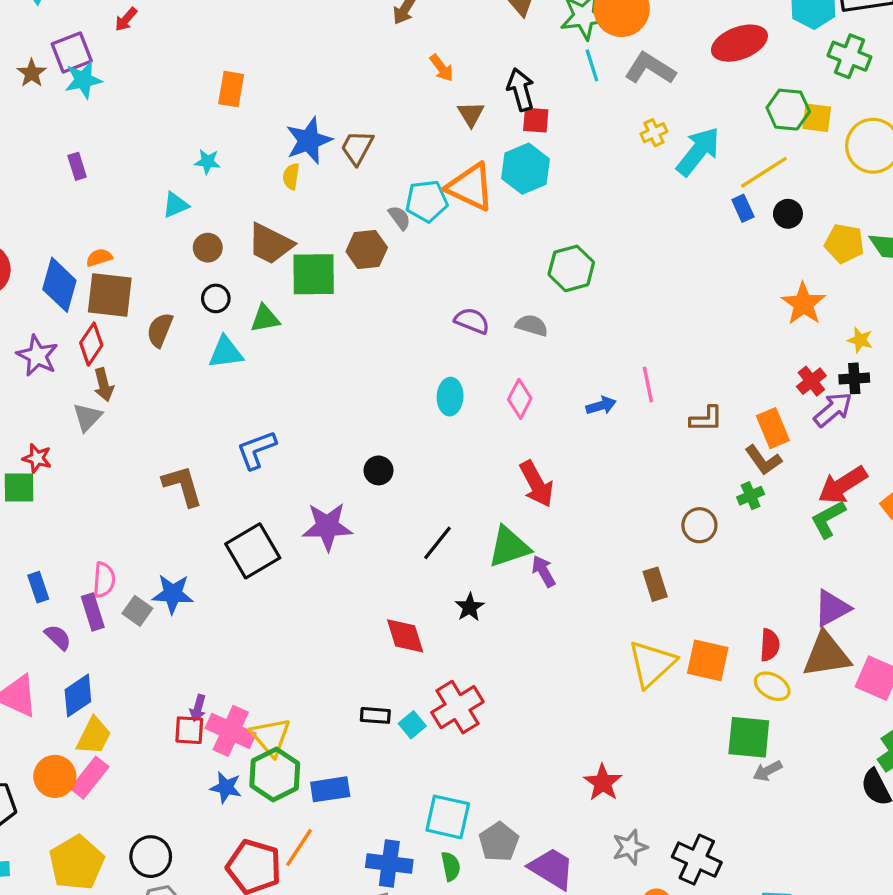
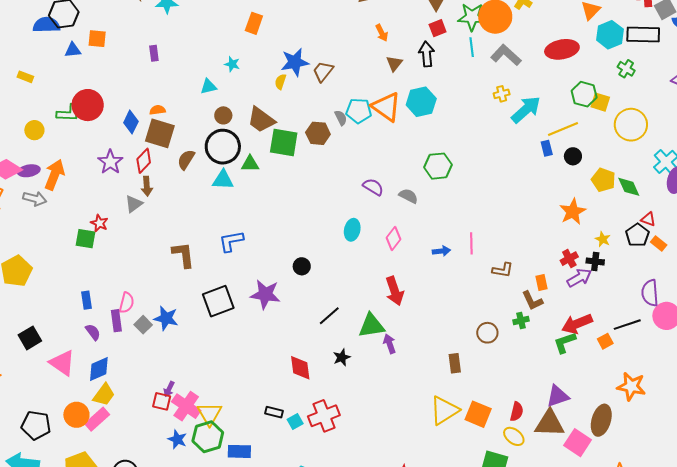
green cross: (849, 56) -> (626, 69), size x0.7
red square: (536, 120) -> (438, 28), moved, turned -36
blue diamond: (59, 285) -> (131, 122), size x0.7
black circle: (216, 298) -> (223, 147), size x2.0
orange rectangle: (773, 428) -> (541, 283), size x0.7

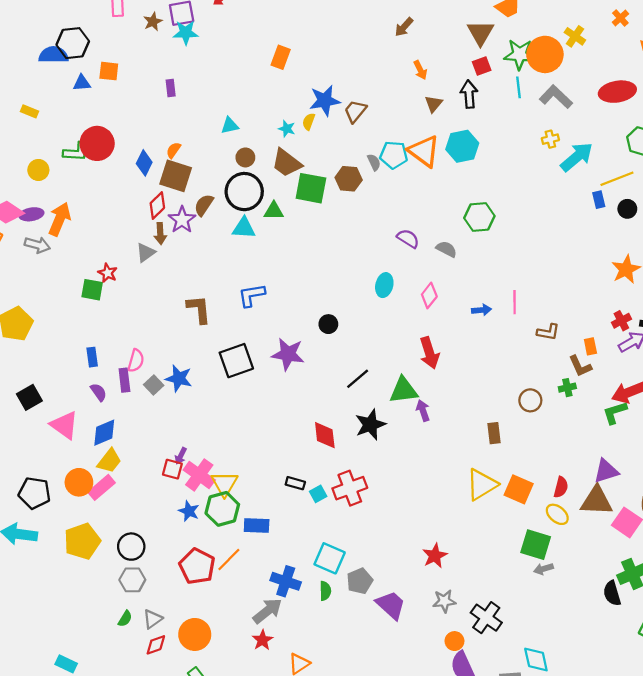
cyan star: (232, 64) -> (287, 129), moved
orange semicircle: (158, 110) -> (173, 150), turned -49
purple star: (110, 162) -> (182, 220), moved
black star: (342, 357) -> (370, 425), size x1.6

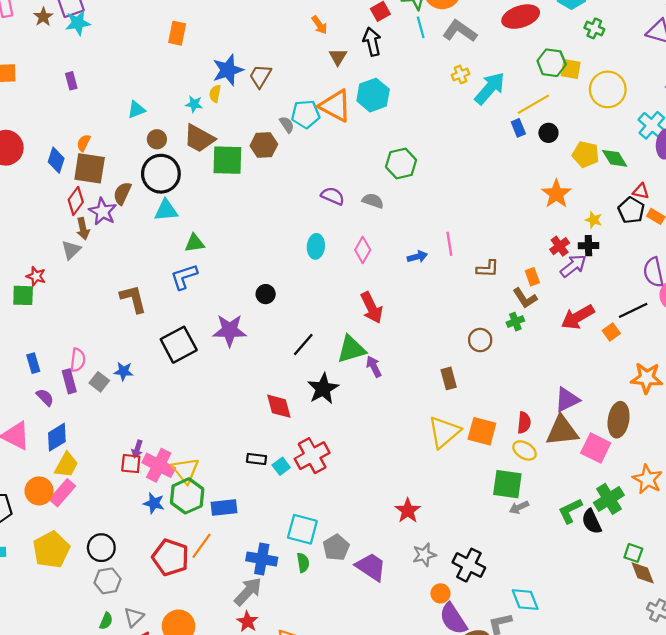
green triangle: (274, 211) -> (195, 243), moved
blue star: (179, 378) -> (124, 371), size x0.7
green L-shape: (615, 413) -> (570, 511), moved

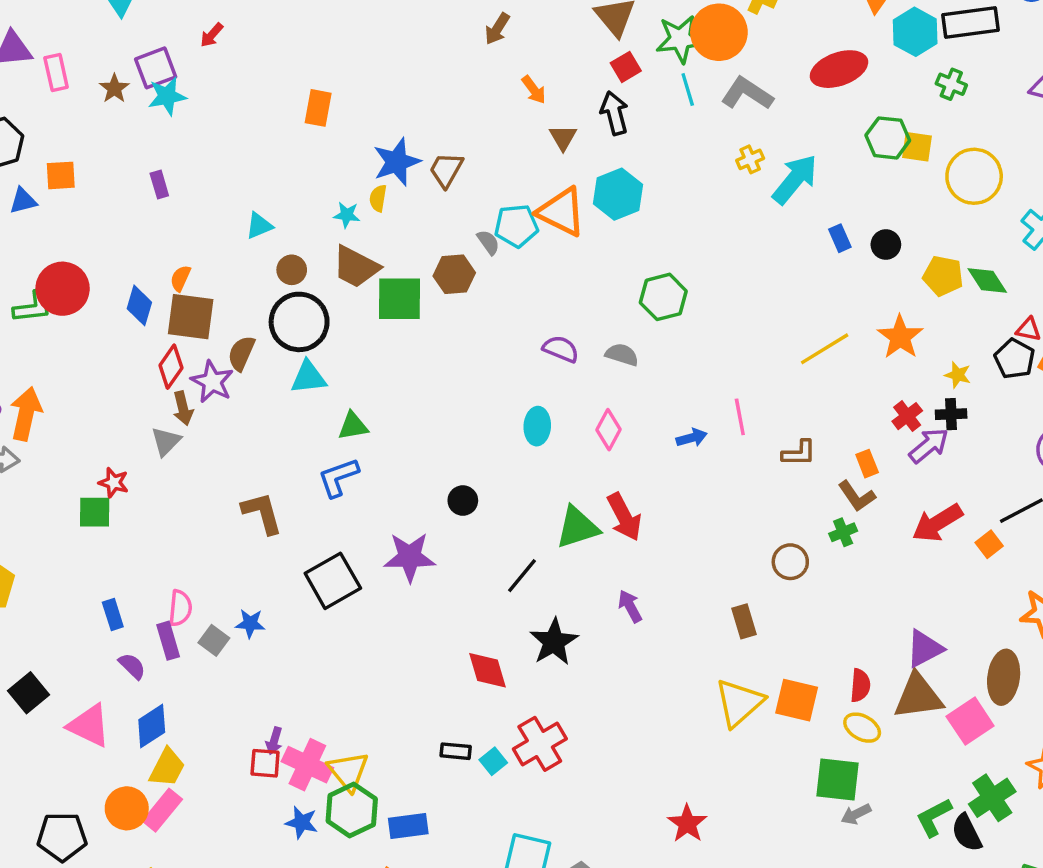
yellow line: (533, 104) -> (825, 349), moved
green triangle: (351, 349) -> (577, 527), moved
pink square: (596, 448) -> (970, 721), turned 32

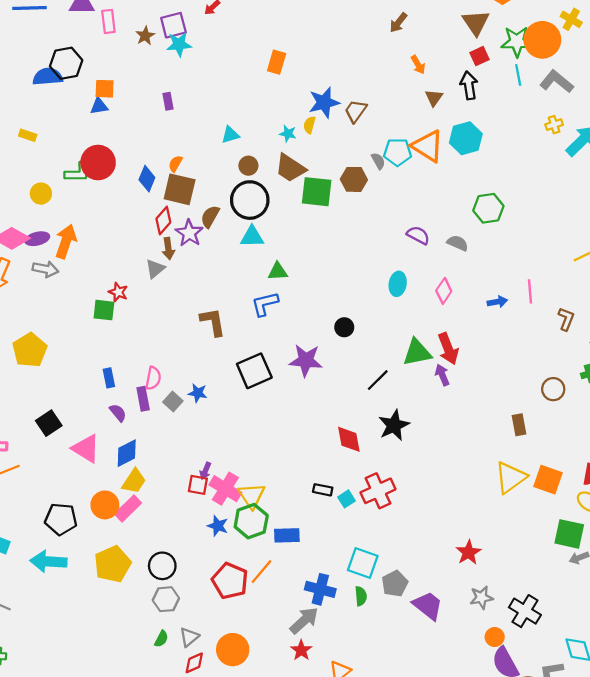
blue triangle: (23, 201) -> (99, 106), moved
brown L-shape: (799, 453) -> (566, 319), turned -75
purple arrow: (630, 606) -> (442, 375), moved

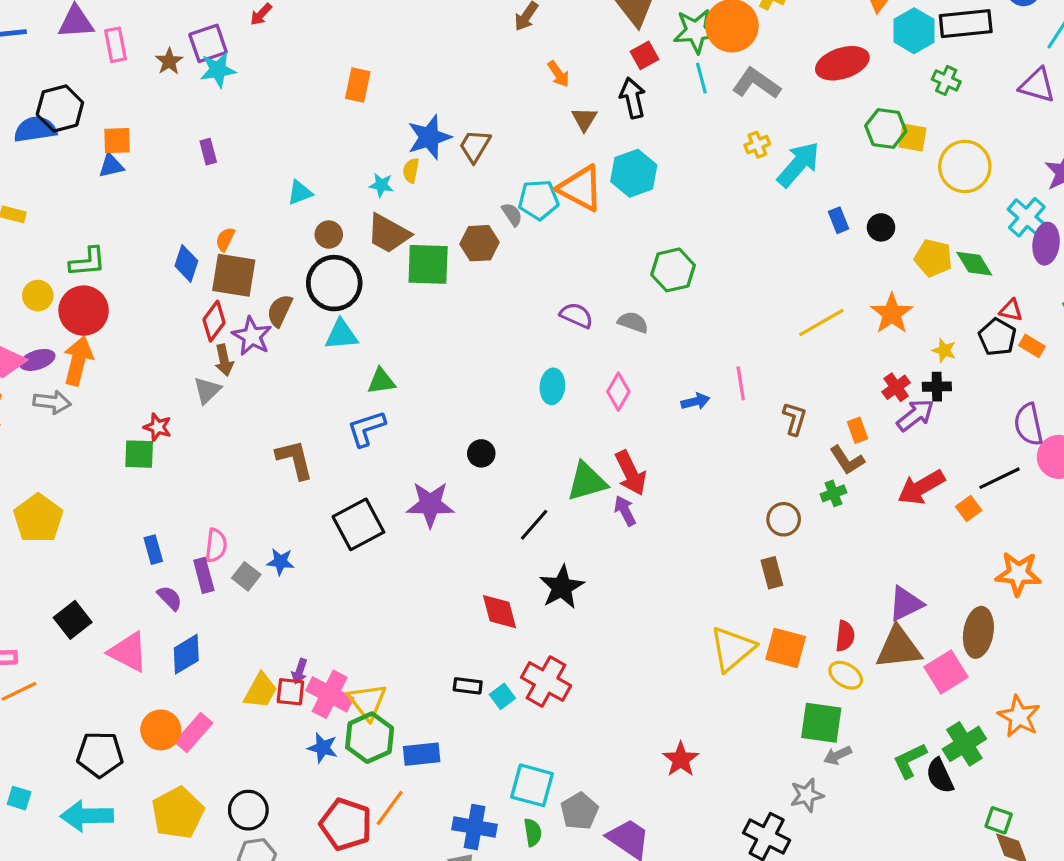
red circle: (98, 163) -> (84, 311), moved
brown rectangle: (519, 425) -> (772, 573), moved
yellow trapezoid: (134, 481) -> (261, 691), moved
red cross: (378, 491) -> (546, 681), turned -32
gray star: (481, 598) -> (807, 795), moved

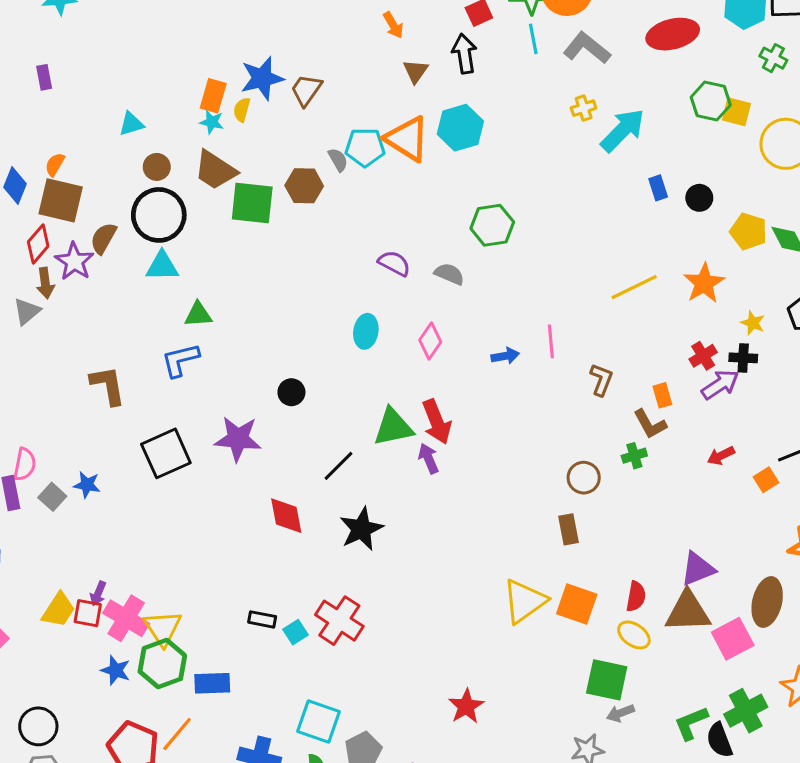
orange rectangle: (358, 85) -> (213, 96), moved
red arrow: (921, 487) -> (721, 456), size x0.6
red diamond: (499, 612) -> (286, 516), moved

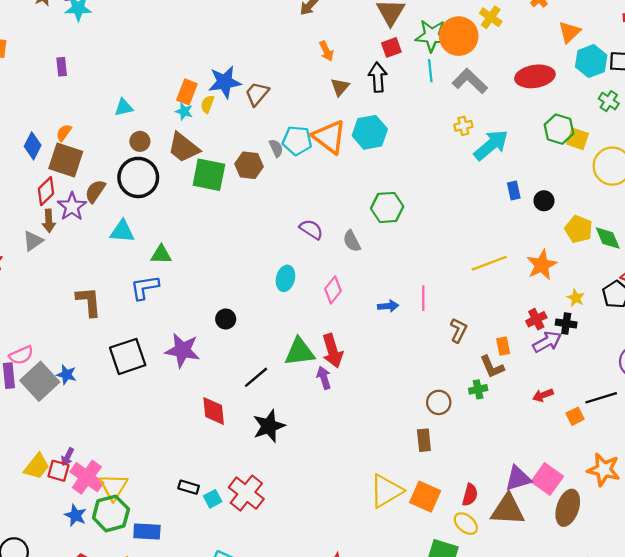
cyan triangle: (162, 266) -> (122, 231), moved
gray semicircle: (449, 274) -> (352, 241), turned -145
pink semicircle: (25, 464) -> (21, 355), turned 50
gray square: (52, 497) -> (40, 381), size x1.8
pink square: (733, 639) -> (547, 479), moved, turned -32

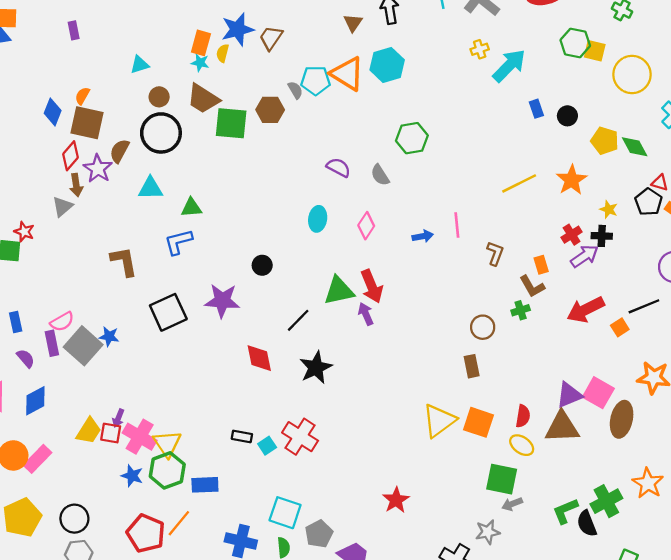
red arrow: (543, 395) -> (586, 310), size x1.8

